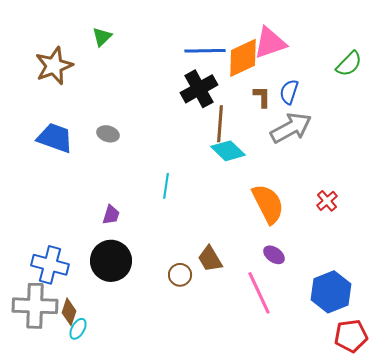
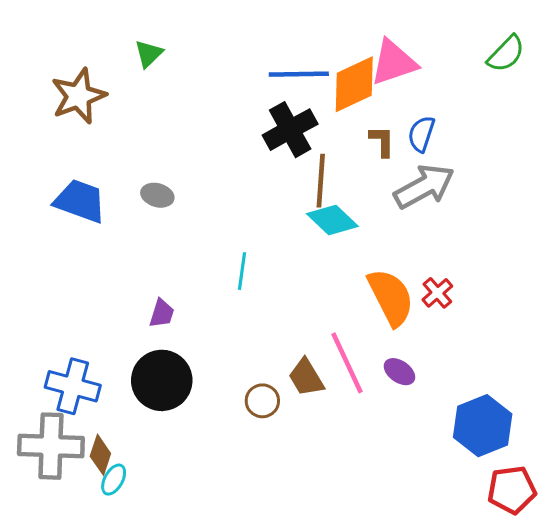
green semicircle: (349, 64) -> (506, 54), moved
red cross: (327, 201) -> (437, 293), moved
pink line: (259, 293) -> (347, 363), moved

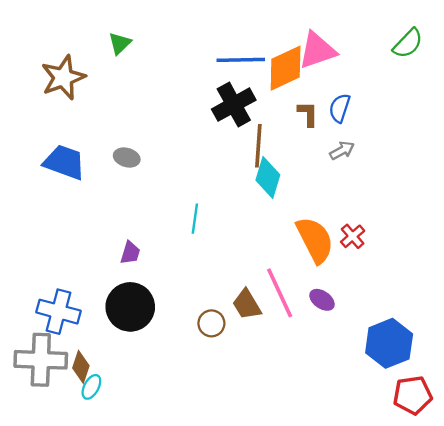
gray arrow: (424, 186) -> (342, 150), size x0.5
cyan diamond: (332, 220) -> (268, 177), turned 63

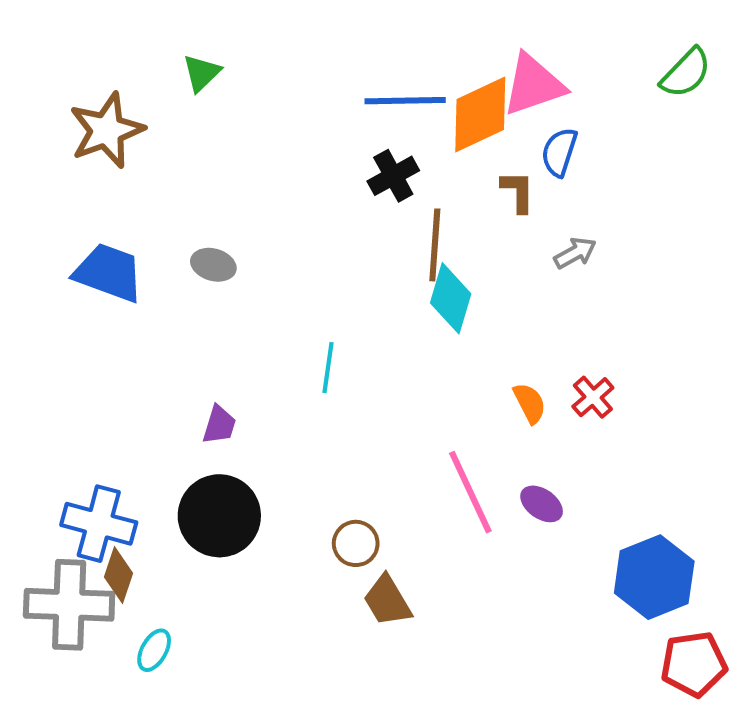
black cross: (234, 105) -> (393, 176), size x0.7
blue semicircle: (340, 108) -> (559, 152), moved
orange semicircle: (315, 240) -> (530, 403), size x0.5
brown trapezoid: (247, 305) -> (387, 601), moved
brown diamond: (81, 367) -> (118, 575), moved

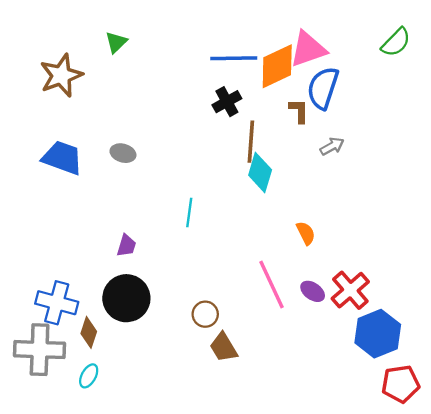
blue semicircle: (559, 152) -> (323, 88), size x1.5
red cross: (593, 397) -> (350, 290), moved, size x1.6
brown diamond: (118, 575) -> (89, 332), moved

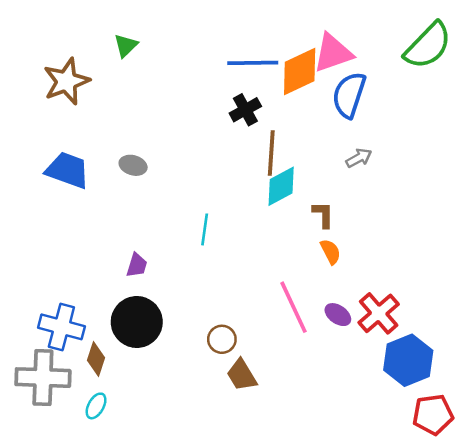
green semicircle: (396, 42) -> (428, 46), size x1.5
brown L-shape: (299, 111) -> (323, 215), moved
cyan diamond: (260, 173) -> (281, 186), turned 45

